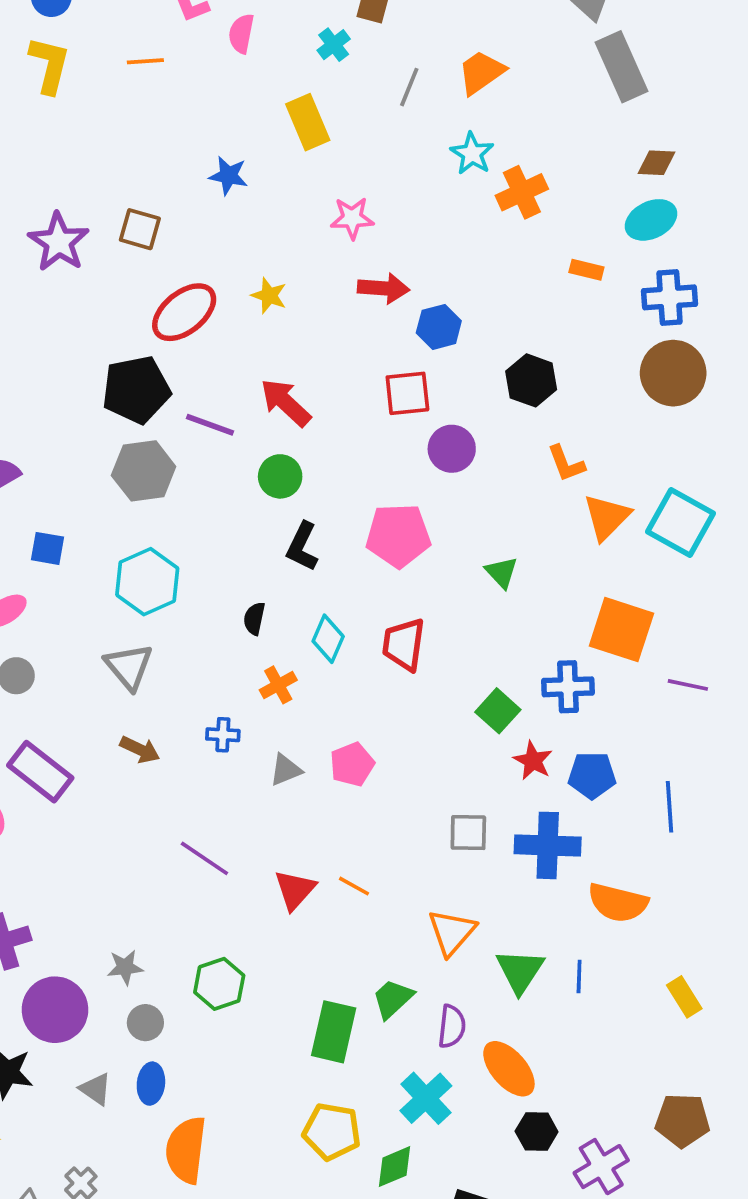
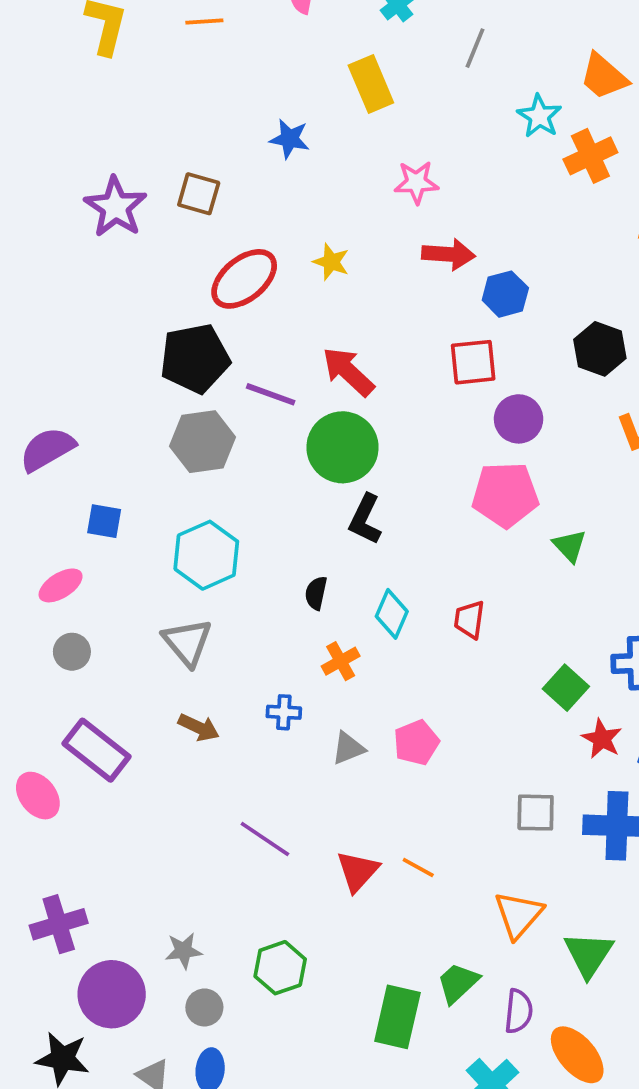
orange trapezoid: (481, 72) -> (604, 76), moved, turned -104
green circle: (280, 476) -> (343, 447), size x1.6
pink pentagon: (398, 535) -> (505, 495), moved
red trapezoid: (404, 644) -> (469, 620), size x0.7

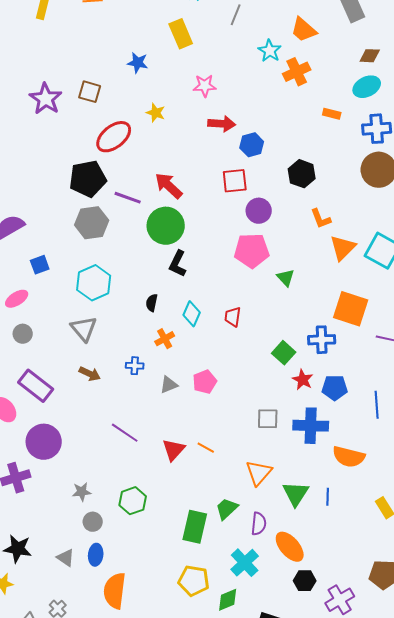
yellow star: (331, 262) -> (156, 113), moved
blue square: (104, 521) -> (40, 265), turned -30
purple circle: (112, 994) -> (44, 442), moved

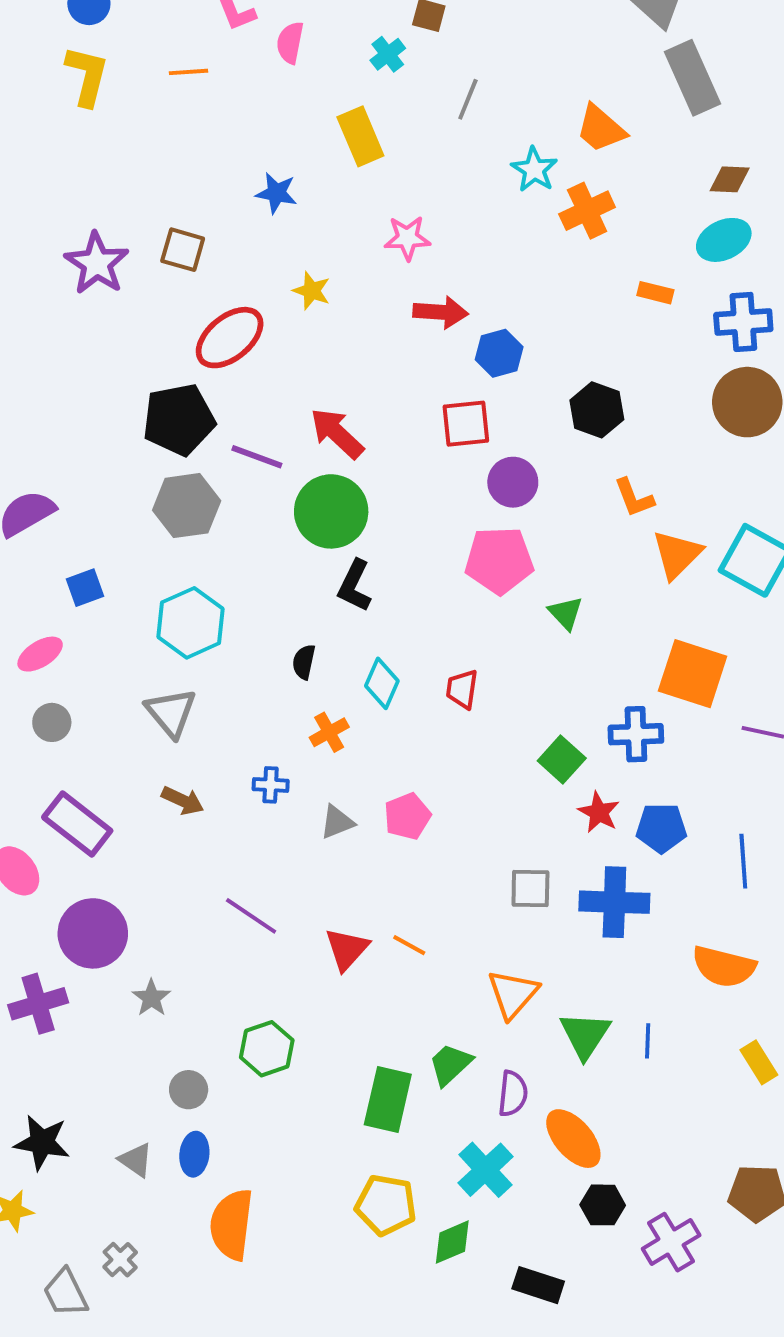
orange semicircle: (349, 457) -> (724, 967), moved
gray star: (82, 492) -> (151, 998), moved, turned -30

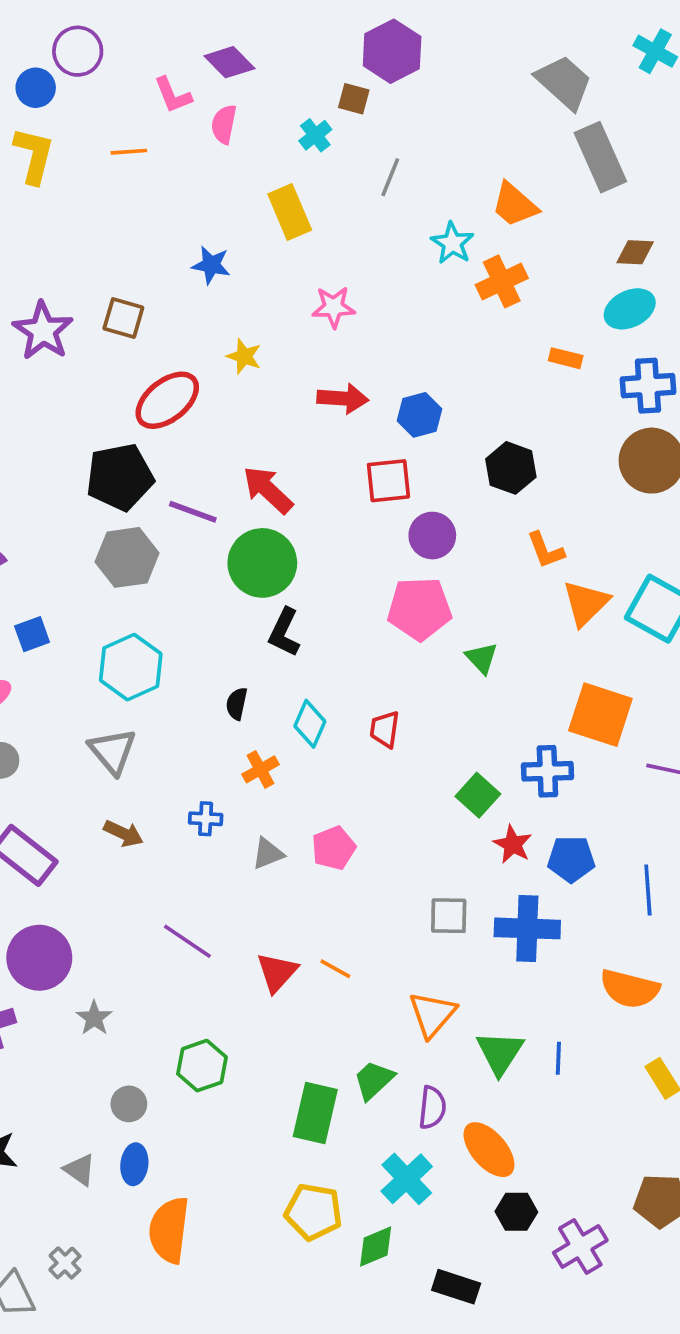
red arrow: (441, 312) -> (343, 398), moved

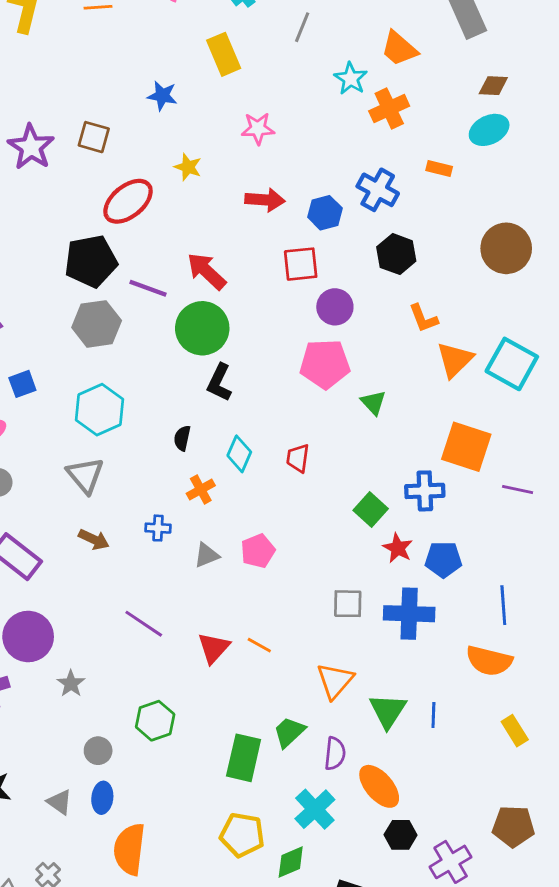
blue cross: (648, 386) -> (378, 190), moved, turned 33
blue line: (648, 890) -> (503, 605), moved

